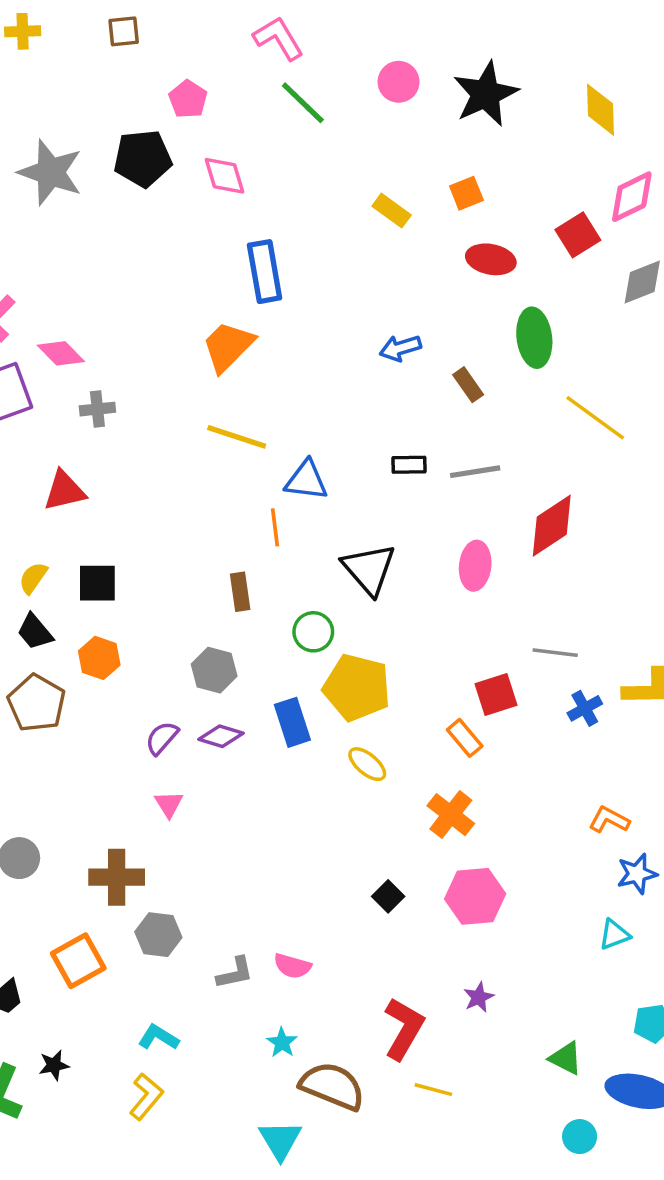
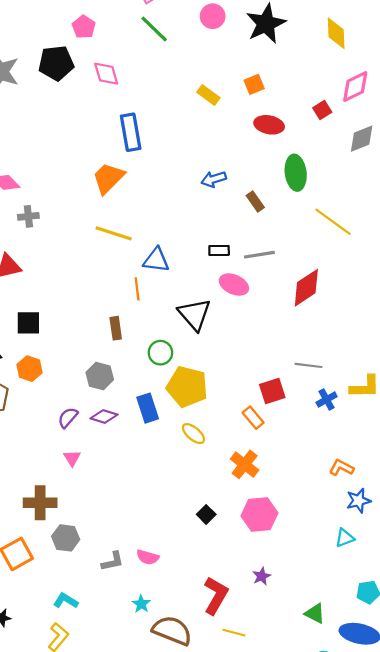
red square: (578, 235) -> (322, 110), size x0.7
pink ellipse: (475, 566) -> (234, 285), moved, turned -72

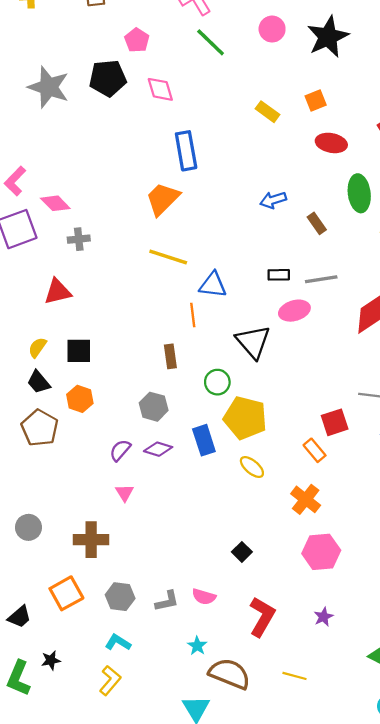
pink ellipse: (234, 285) -> (294, 311), turned -40
black square: (206, 514) -> (242, 552), moved
gray hexagon: (66, 538) -> (120, 597), moved
red L-shape: (216, 595) -> (262, 617), moved

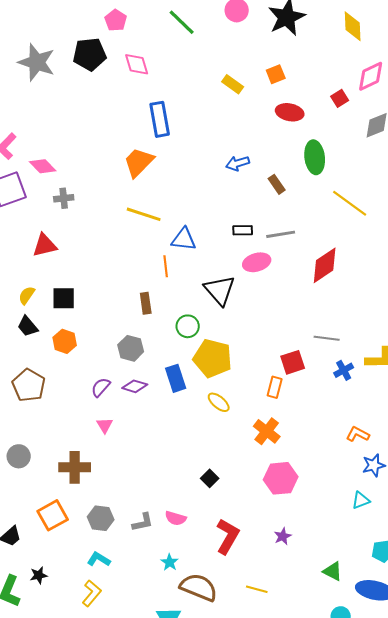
brown pentagon: (40, 428) -> (29, 385), moved
orange rectangle: (315, 450) -> (275, 387), turned 55

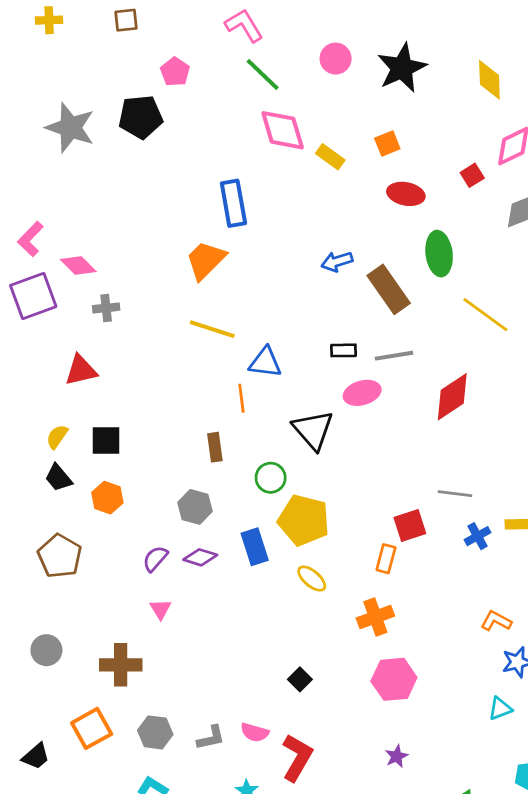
pink diamond: (137, 64) -> (283, 130), moved, size x1.4
brown rectangle: (277, 184) -> (389, 289), size x1.8
orange cross: (267, 431) -> (375, 617), turned 32
red L-shape: (228, 536) -> (297, 758), moved

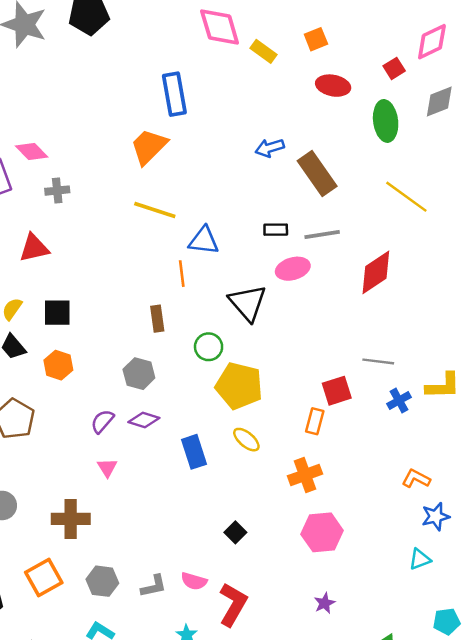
green ellipse: (439, 254) -> (386, 121), moved
blue rectangle: (255, 547) -> (194, 452), moved

